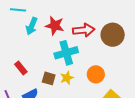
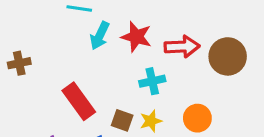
cyan cross: (66, 53) -> (152, 81), size x0.7
red rectangle: (21, 68) -> (79, 101), size x1.6

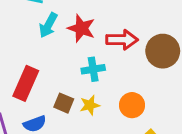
red rectangle: (79, 101) -> (26, 83), turned 56

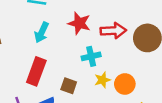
cyan arrow: (48, 25) -> (42, 32), moved
yellow star: (90, 105) -> (102, 80), moved

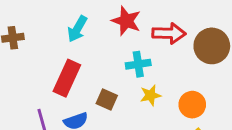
orange circle: (125, 84) -> (192, 105), moved

